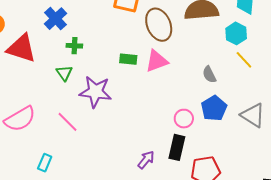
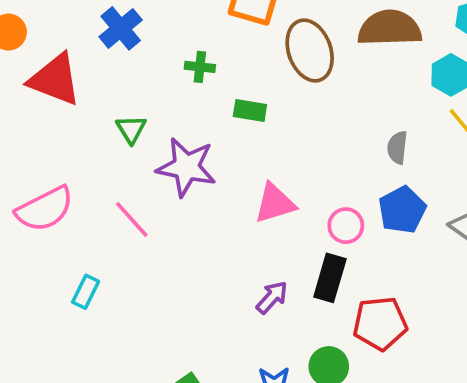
green cross: (74, 46) -> (200, 67), moved
pink triangle: (157, 61) -> (275, 203), moved
gray semicircle: (209, 75) -> (397, 148), turned 30

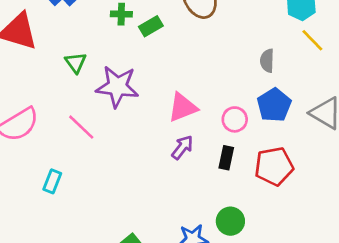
green rectangle: (250, 111) -> (151, 26), moved, turned -35
black rectangle: (330, 278) -> (226, 158), size x0.7
purple arrow: (272, 297) -> (182, 147), moved
red pentagon: (380, 323) -> (274, 166), moved

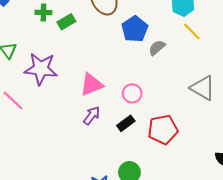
gray semicircle: (267, 61) -> (157, 48), turned 48
blue pentagon: (274, 105) -> (135, 29), moved
black rectangle: (226, 158) -> (126, 123), turned 42

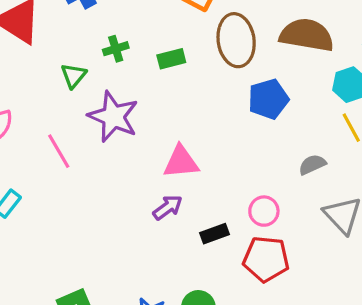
green cross: (43, 12) -> (116, 49), moved, turned -35
gray semicircle: (157, 48) -> (312, 165), moved
pink circle: (132, 93) -> (264, 211), moved

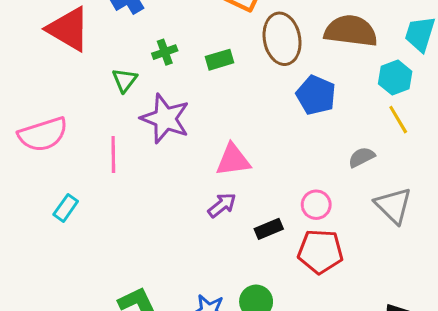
blue pentagon: (268, 99) -> (316, 95), turned -30
pink line: (59, 151) -> (113, 155), turned 32

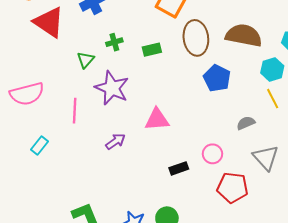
purple arrow: (222, 205) -> (116, 141), moved
red pentagon: (320, 251) -> (233, 187), moved

